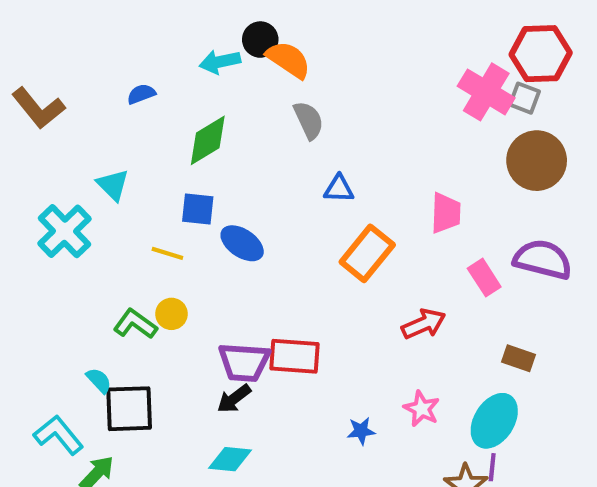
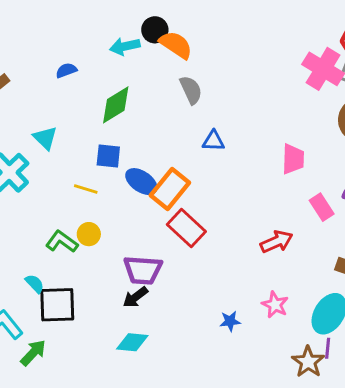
orange rectangle: (367, 253) -> (170, 189), moved
red rectangle: (295, 356) -> (186, 228), moved, turned 39

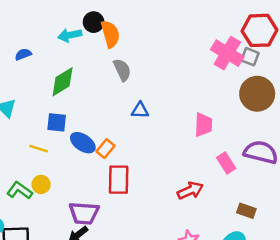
orange semicircle: (176, 45) -> (110, 34), turned 40
orange rectangle: (170, 189) -> (106, 149), size x0.6
red rectangle: (186, 228) -> (119, 180), turned 48

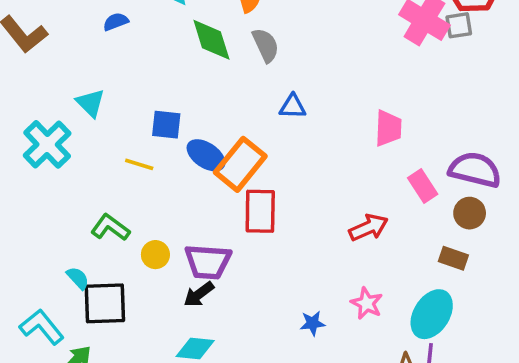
gray square: (250, 57) -> (459, 25), turned -30
green diamond: (63, 82) -> (211, 40), moved, turned -76
brown circle: (257, 94) -> (470, 213), moved, size x0.6
orange rectangle: (106, 149) -> (240, 164), size x1.8
yellow circle: (41, 184) -> (155, 255), moved

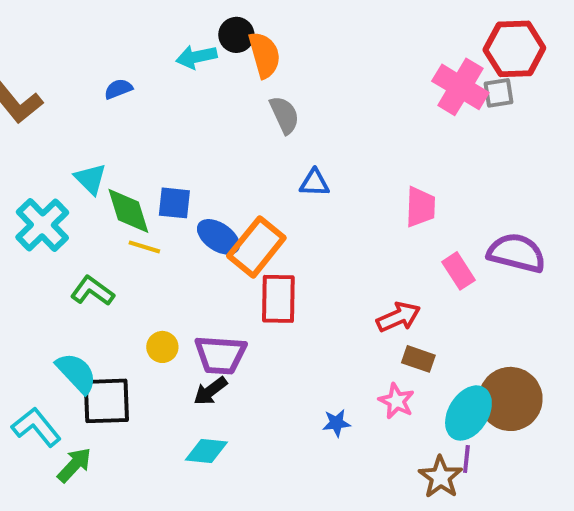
green diamond: (211, 40) -> (128, 211), moved
brown circle: (470, 213) -> (510, 399), moved, size x1.8
green L-shape: (110, 228) -> (92, 291), moved
brown rectangle: (453, 258) -> (418, 359), moved
cyan semicircle: (78, 278) -> (76, 373), size x1.6

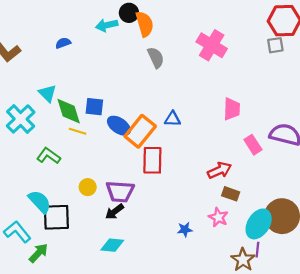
pink cross: (460, 87) -> (212, 45), moved
blue triangle: (314, 183) -> (173, 119), moved

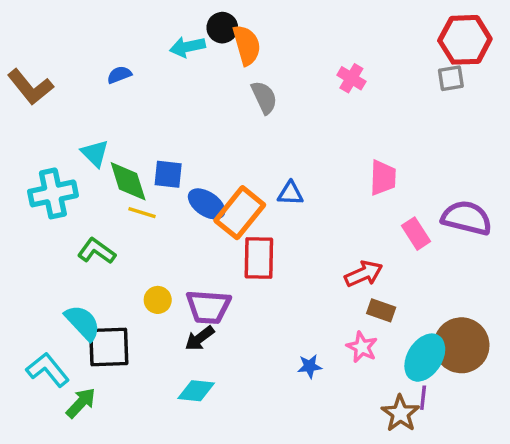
pink cross: (212, 45) -> (351, 78), size x0.6
cyan cross: (21, 119) -> (53, 193), turned 32

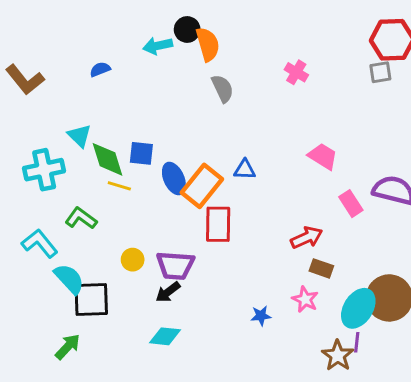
pink trapezoid: (383, 178) -> (323, 156), turned -60
blue ellipse: (207, 204) -> (174, 178), turned 32
cyan L-shape: (48, 370) -> (40, 243), moved

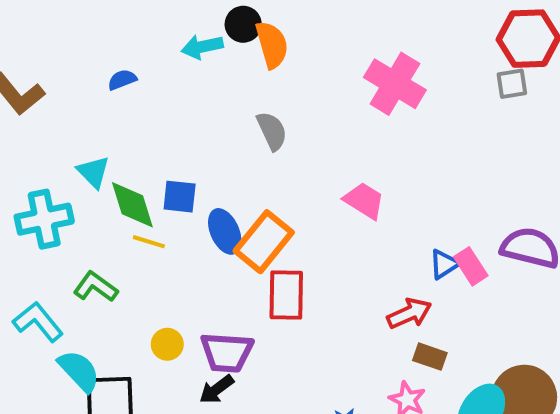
pink cross: (296, 72) -> (395, 84), size x1.8
gray semicircle: (223, 89) -> (272, 131), moved
pink trapezoid: (323, 156) -> (364, 201), moved
blue triangle: (245, 170) -> (444, 264), moved, turned -35

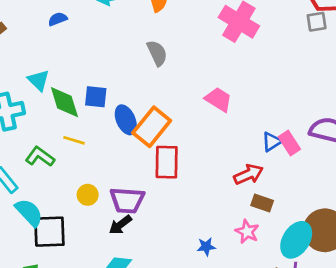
yellow line: (149, 242) -> (74, 140), moved

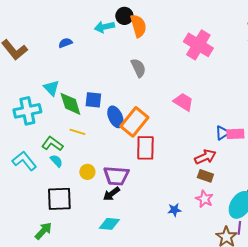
pink rectangle: (289, 143) -> (235, 134), turned -60
brown rectangle: (262, 203) -> (205, 176), moved
cyan semicircle: (29, 213) -> (56, 161), moved, size x0.6

